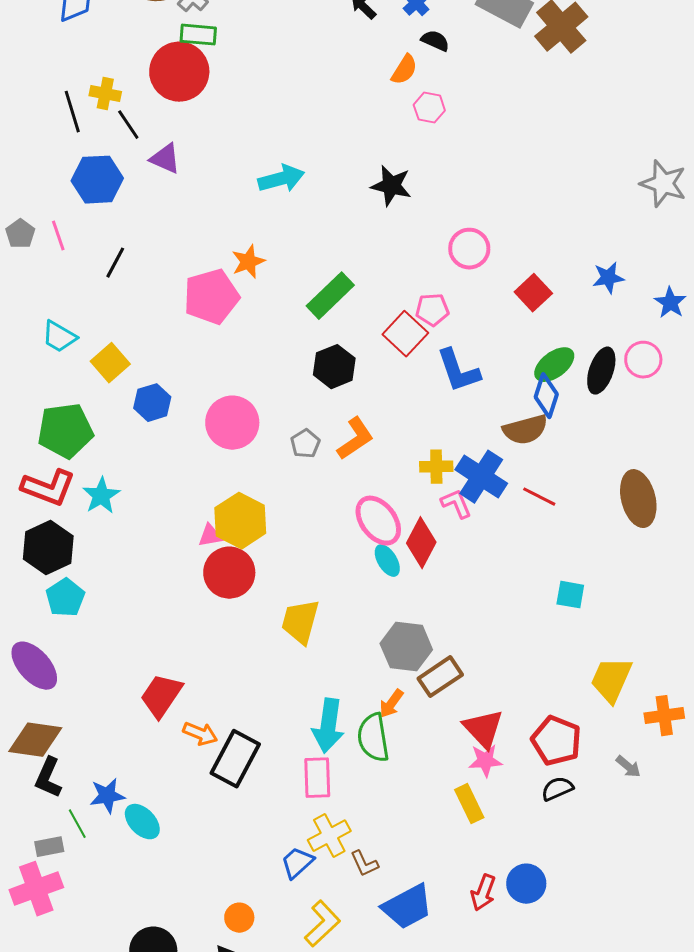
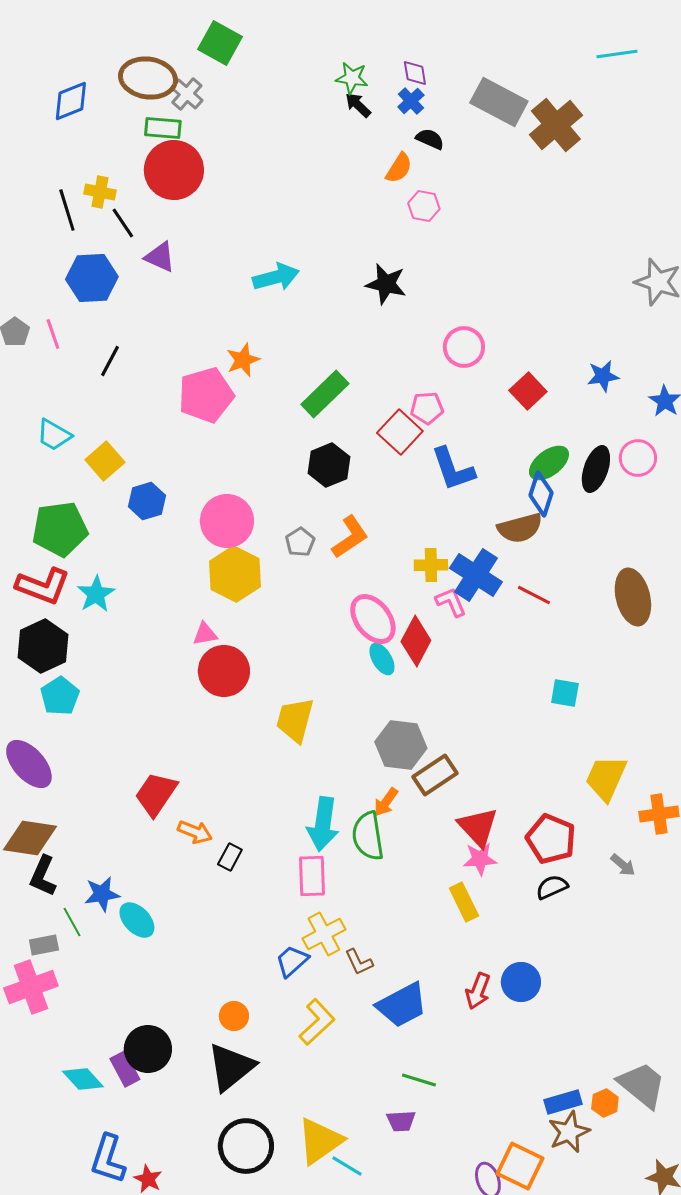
green rectangle: (198, 35) -> (163, 128), moved
yellow hexagon: (240, 521) -> (235, 574), moved
black rectangle: (235, 759) -> (230, 857), size x0.5

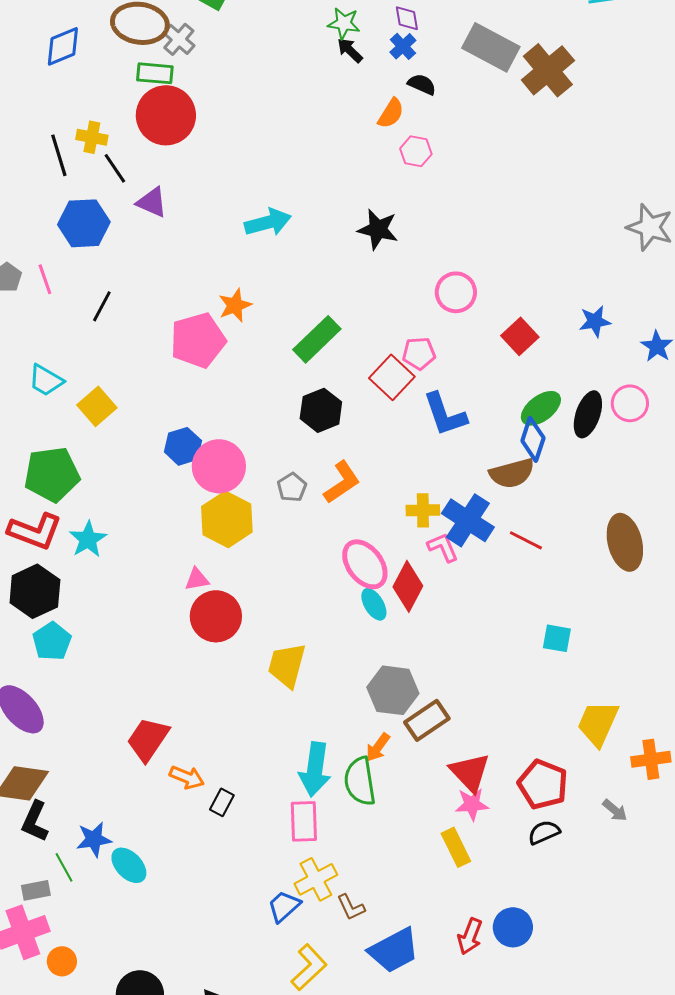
blue hexagon: (147, 501) -> (183, 446), moved
orange circle: (234, 1016) -> (62, 961), moved

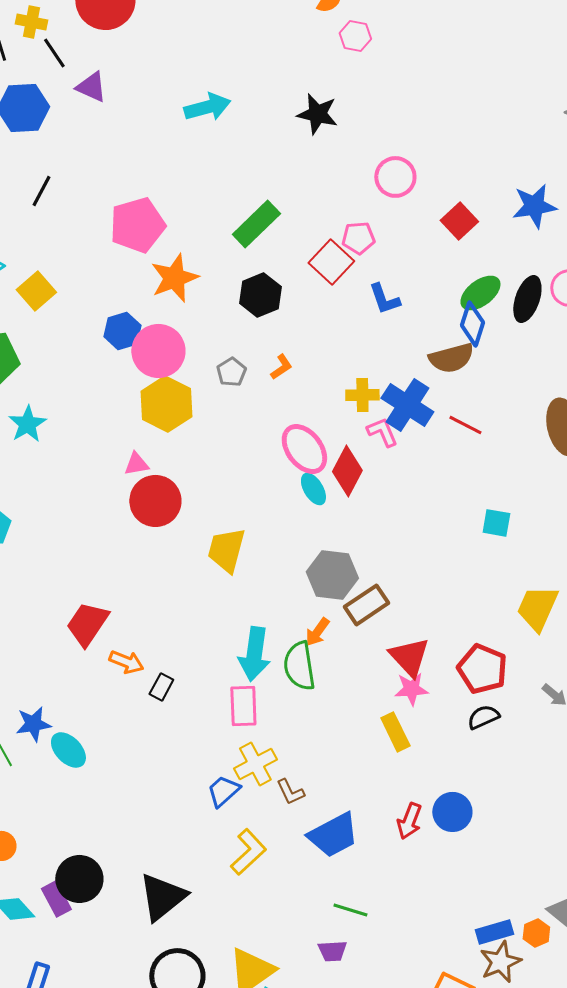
orange star: (235, 305) -> (174, 278), moved, size x1.4
blue star: (595, 321) -> (534, 206), size x1.4
blue L-shape: (445, 414) -> (384, 299), size x0.7
orange L-shape: (342, 482) -> (281, 367), size x0.6

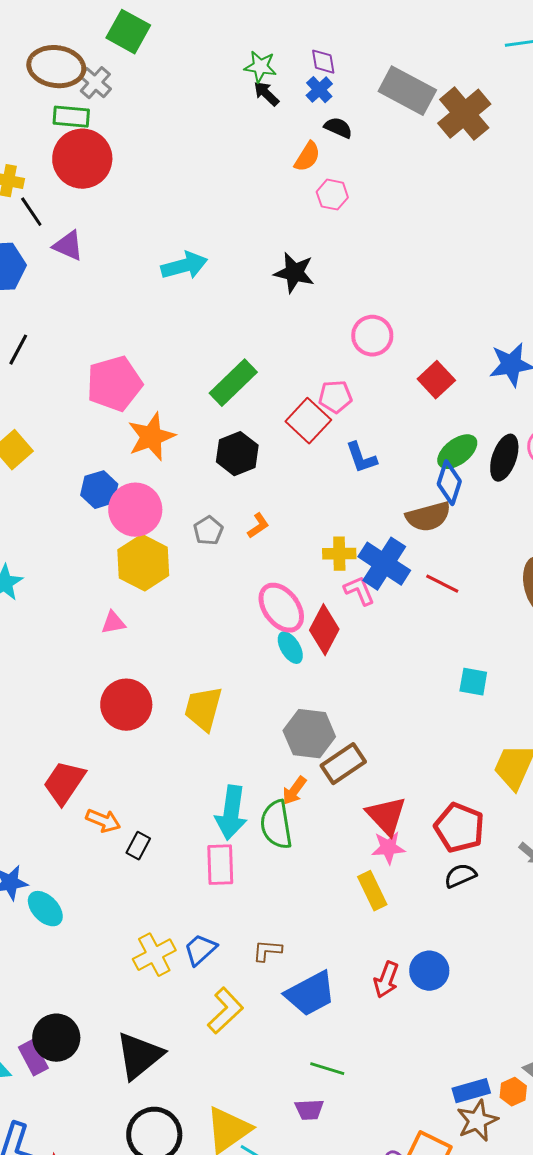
red circle: (155, 501) -> (126, 705), moved
yellow cross: (255, 764) -> (154, 955), moved
brown L-shape: (290, 792) -> (267, 951), turned 120

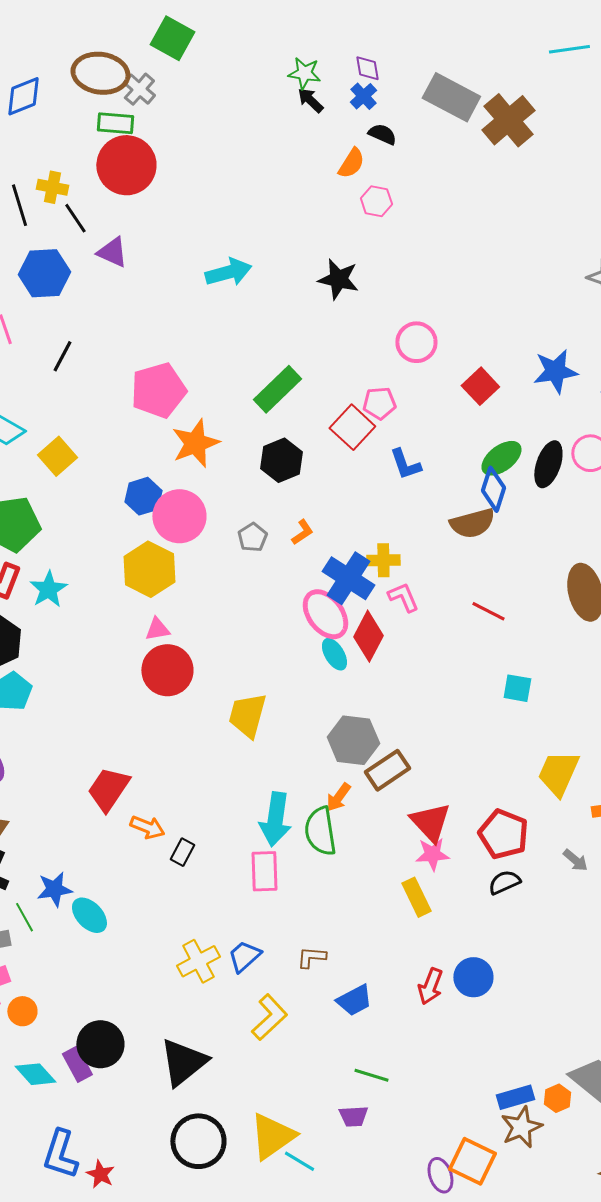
yellow hexagon: (143, 563) -> (149, 569), moved
blue cross: (384, 564) -> (348, 578), moved
red line: (442, 584) -> (488, 611), moved
red circle: (126, 705) -> (167, 670), moved
blue trapezoid: (310, 994) -> (354, 1000), size x0.7

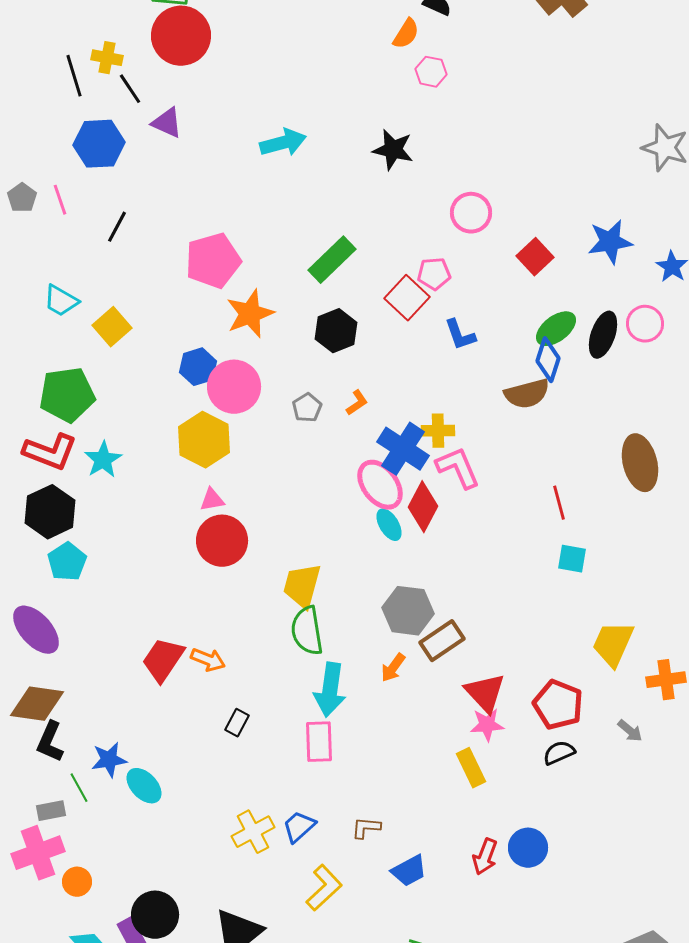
pink L-shape: (403, 597) -> (458, 468), size x1.4
red line: (488, 611) -> (559, 503), moved, turned 48
orange arrow: (147, 827) -> (208, 660), moved
green semicircle: (320, 831) -> (307, 631), moved

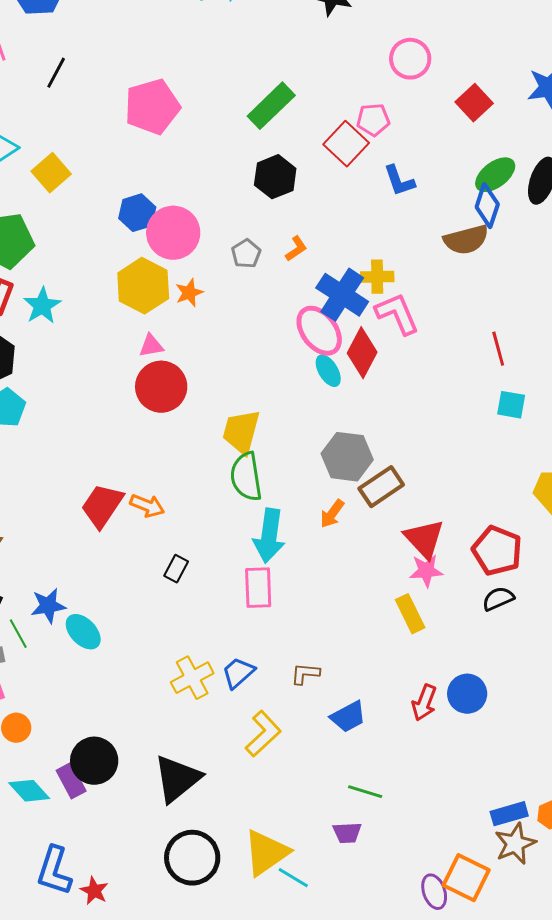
orange star: (250, 314) -> (189, 293), moved, size x0.6

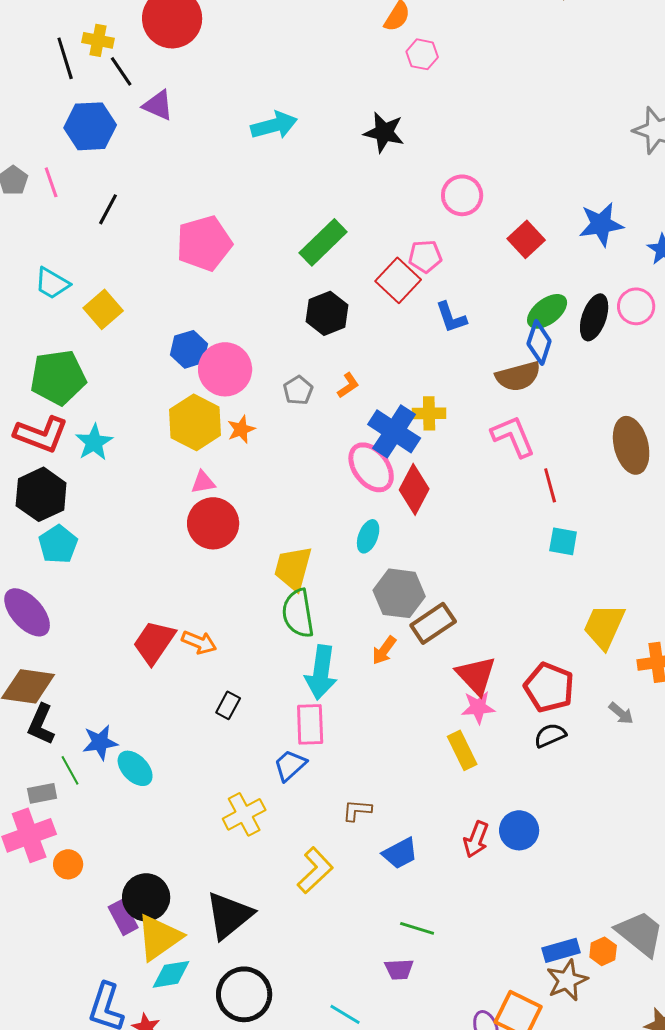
pink L-shape: (397, 314) -> (513, 436), moved
cyan ellipse: (328, 371) -> (368, 536), moved, turned 52
blue trapezoid: (238, 673) -> (290, 765), moved
cyan diamond: (29, 791) -> (171, 974), moved, turned -57
yellow triangle: (266, 853) -> (159, 937), moved

